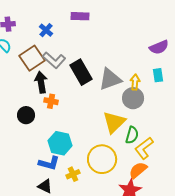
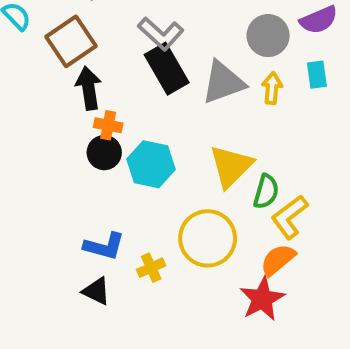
gray L-shape: (54, 60) -> (161, 34), moved
gray circle: (133, 98) -> (268, 36), moved
black circle: (26, 115) -> (104, 153), moved
cyan hexagon: (60, 143) -> (151, 164), moved

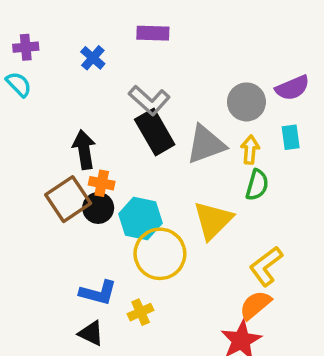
brown square: (71, 41) -> (68, 199), moved
green semicircle: (266, 192) -> (257, 185), moved
yellow circle: (208, 238) -> (160, 254), moved

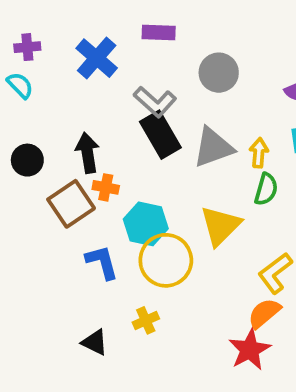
blue cross: (93, 58) -> (97, 58), size x1.6
gray circle: (246, 102) -> (219, 73), moved
black circle: (98, 208) -> (27, 160), moved
blue L-shape: (98, 293) -> (102, 262), moved, turned -120

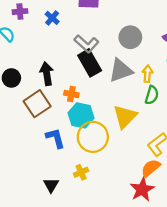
purple cross: (27, 47) -> (20, 12), moved
blue cross: (97, 58) -> (52, 18), size x0.6
gray circle: (219, 73) -> (130, 37), moved
orange cross: (106, 187) -> (71, 94), moved
black triangle: (95, 342) -> (51, 185), turned 35

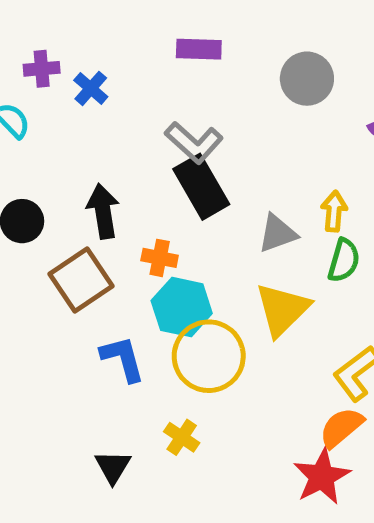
blue cross: (52, 18) -> (91, 88), moved
gray circle: (130, 37) -> (307, 79), moved
gray triangle: (121, 70) -> (277, 233), moved, size x0.7
yellow cross: (81, 172) -> (182, 437), turned -32

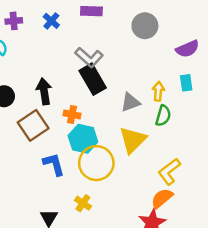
blue cross: (91, 88) -> (51, 21), moved

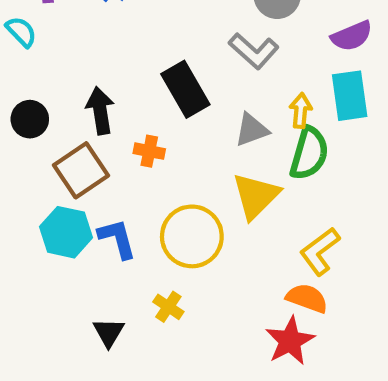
gray L-shape: (89, 57) -> (254, 51), moved
cyan rectangle: (186, 83) -> (350, 96), size x1.6
green semicircle: (163, 116) -> (309, 153), size x1.4
cyan hexagon: (83, 139) -> (66, 232), moved
orange semicircle: (162, 198) -> (307, 298), turned 60

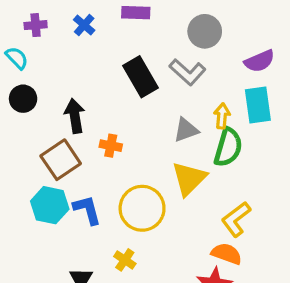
black rectangle: (185, 89) -> (140, 77), moved
black circle: (30, 119) -> (23, 99), moved

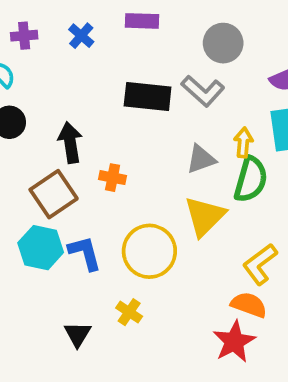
black rectangle: (140, 77) -> (148, 96), turned -54

